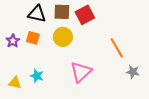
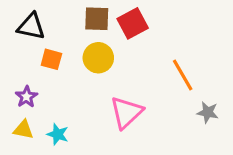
black triangle: (37, 14) -> (31, 27), moved
purple star: (13, 41) -> (26, 97), moved
cyan star: (37, 76) -> (58, 134), moved

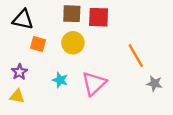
red square: (133, 23) -> (99, 17), turned 30
cyan star: (58, 134) -> (60, 80), moved

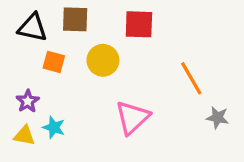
brown square: (72, 14) -> (75, 19), moved
cyan star: (60, 80) -> (54, 127), moved

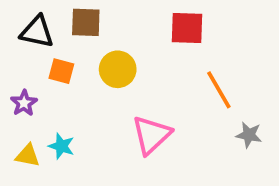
red square: (139, 24) -> (187, 28), moved
purple star: (28, 101) -> (24, 103), moved

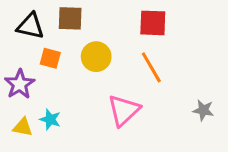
orange line: (219, 90) -> (151, 67), moved
purple star: (24, 103) -> (20, 84), size x1.4

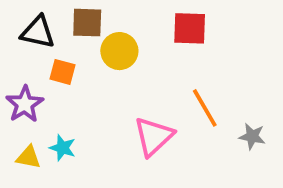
yellow circle: (96, 57) -> (119, 51), moved
orange line: (151, 67) -> (205, 108), moved

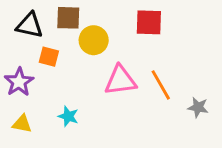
pink triangle: (154, 136) -> (120, 80), moved, turned 36
cyan star: (63, 148) -> (68, 116), moved

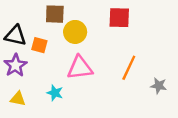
black triangle: (29, 25) -> (15, 36), moved
pink triangle: (120, 80) -> (80, 68), moved
orange line: (161, 85) -> (129, 68), turned 55

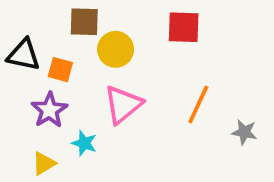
purple star: (15, 65) -> (49, 110), moved
pink triangle: (80, 68) -> (123, 105), turned -32
yellow triangle: (18, 99) -> (44, 163), moved, turned -42

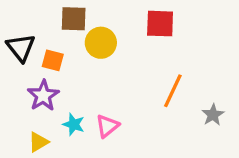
black triangle: (24, 55) -> (21, 48), turned 40
pink triangle: (123, 105) -> (107, 126), moved, size x0.7
gray star: (244, 132) -> (213, 115), turned 30

